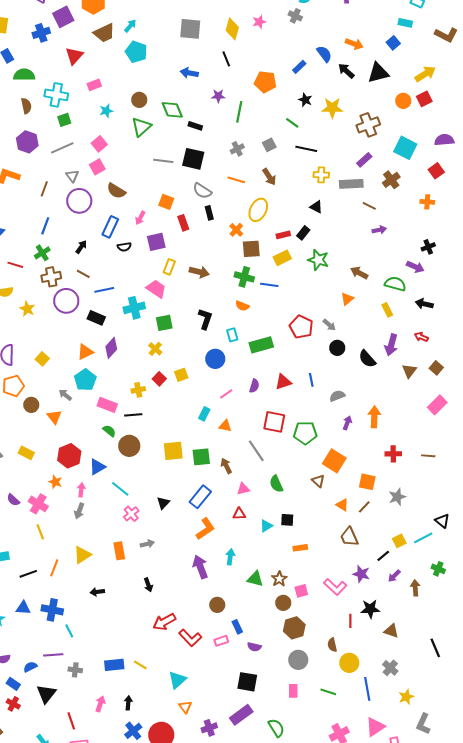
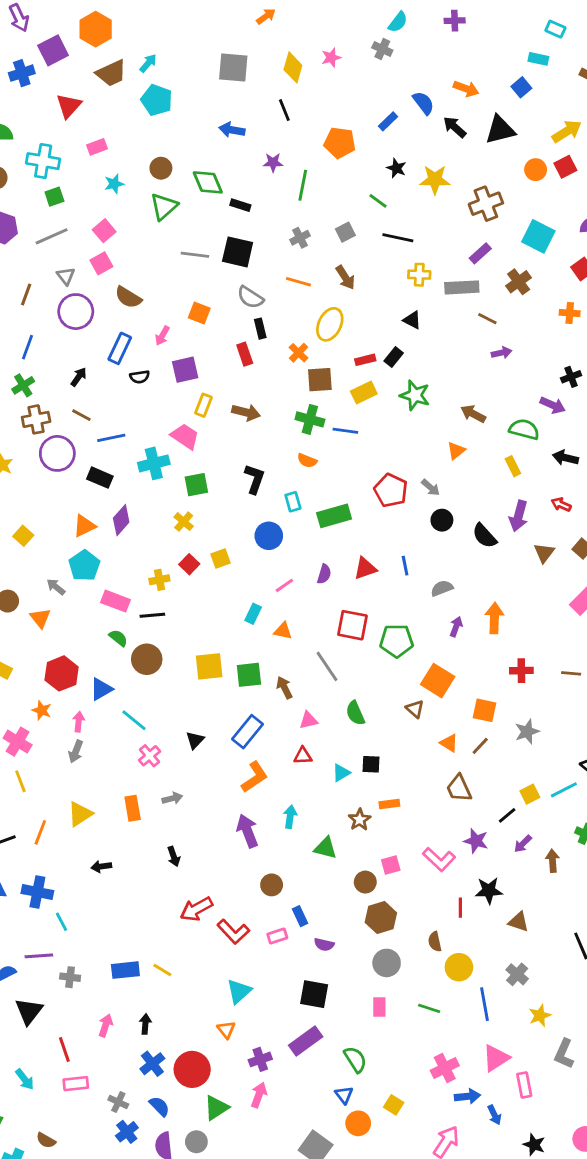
red rectangle: (183, 223) -> (245, 354), moved
brown star: (279, 579) -> (360, 820), moved
cyan triangle: (177, 680) -> (239, 991), moved

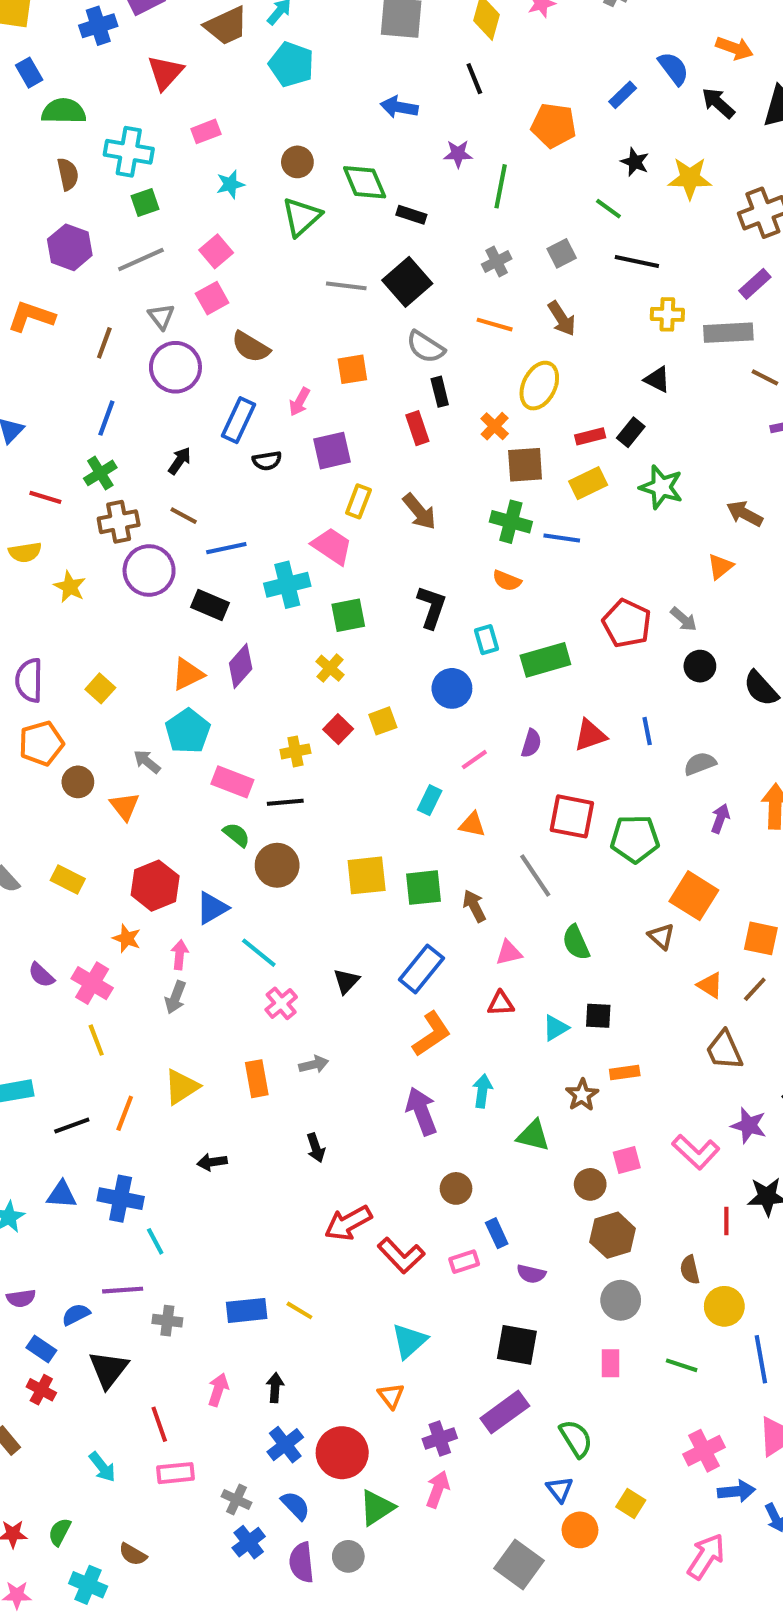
black square: (238, 252) -> (407, 282), turned 36
orange square: (199, 313) -> (352, 369), turned -30
brown arrow: (246, 412) -> (419, 512), turned 36

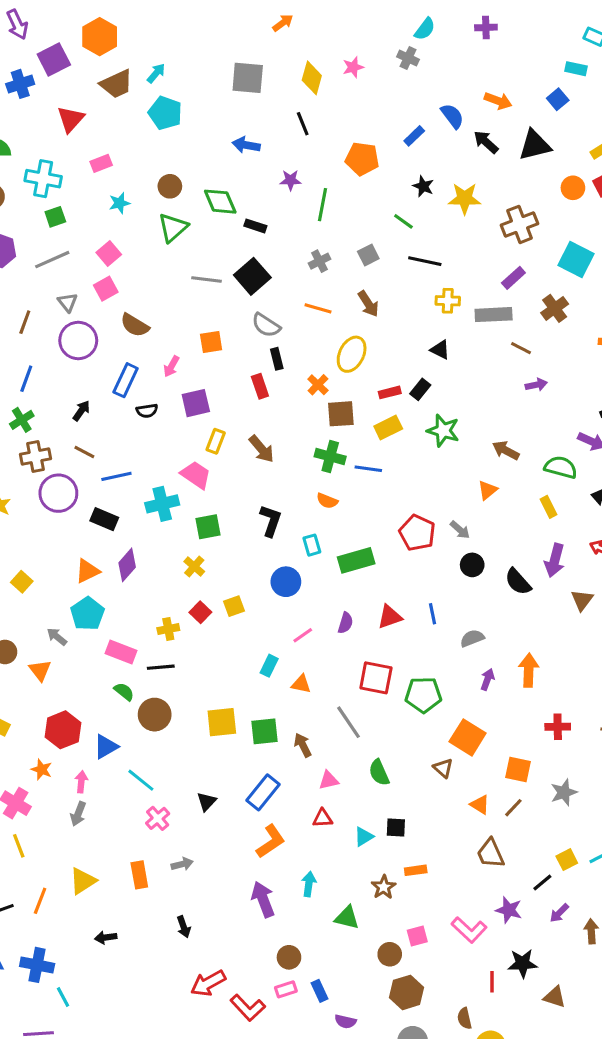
pink rectangle: (464, 1262) -> (286, 989), moved

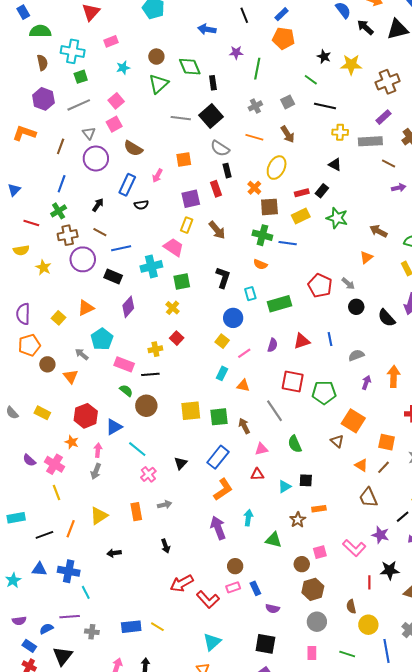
blue rectangle: (414, 136) -> (282, 14), moved
black rectangle: (255, 226) -> (213, 83), turned 64
purple square: (196, 403) -> (191, 199), moved
orange triangle: (87, 571) -> (86, 308), moved
yellow square: (234, 606) -> (222, 341), moved, turned -32

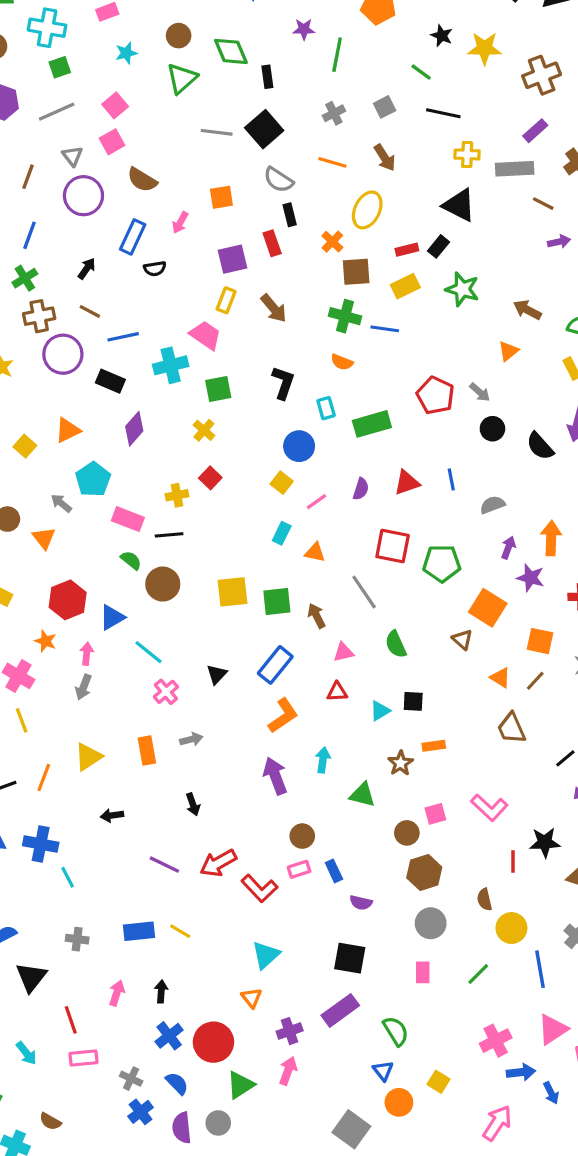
black triangle: (335, 165) -> (459, 205), size x1.6
purple star: (380, 535) -> (530, 578), moved
purple line: (70, 617) -> (164, 865), moved, turned 30
green line: (347, 654) -> (478, 974), turned -63

